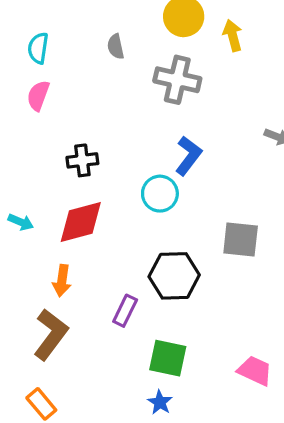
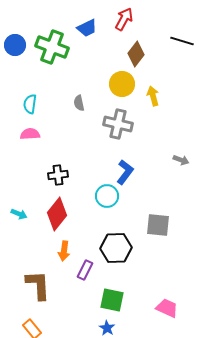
pink semicircle: (38, 96) -> (30, 134), turned 66
red diamond: (81, 222) -> (57, 214), turned -36
orange arrow: (62, 281) -> (64, 251), moved
brown L-shape: (51, 334) -> (38, 285), turned -40

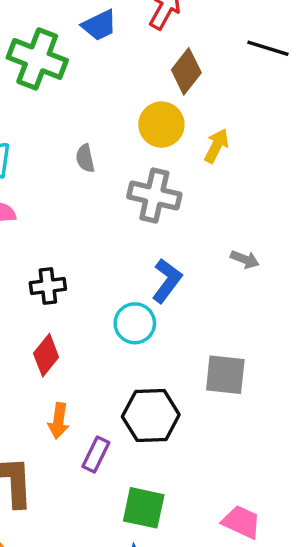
yellow arrow: (153, 96) -> (216, 146), turned 42
gray arrow: (181, 160) -> (245, 259), moved
red diamond: (57, 214) -> (46, 355), size x0.7

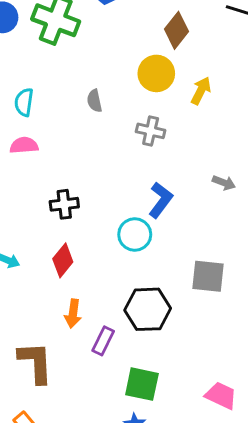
gray cross: (154, 196) -> (151, 131), size x0.7

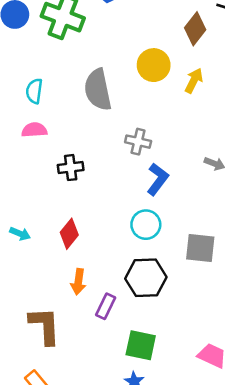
brown diamond: (176, 30) -> (195, 29), moved
gray semicircle: (94, 101) -> (98, 90), size x2.0
gray cross: (151, 131) -> (138, 142), moved
black cross: (64, 204) -> (71, 168), moved
cyan circle: (135, 234) -> (146, 225), moved

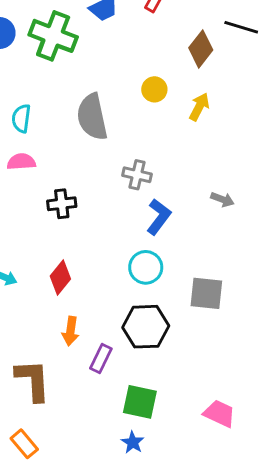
yellow circle: (154, 65) -> (154, 89), size x0.7

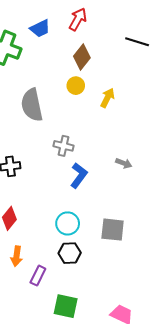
brown diamond: (201, 49) -> (82, 57), moved
cyan circle: (146, 267) -> (68, 223), moved
black hexagon: (146, 327) -> (70, 253), size x0.7

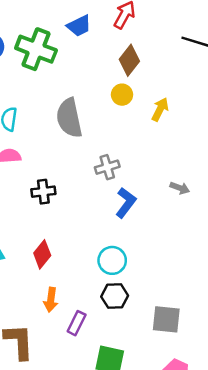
gray cross: (64, 146) -> (107, 167), turned -30
gray square: (113, 230) -> (166, 319), moved

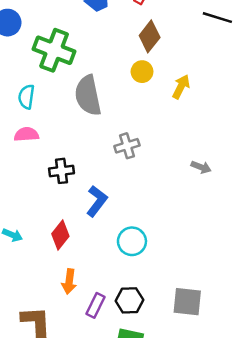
green cross: (36, 49) -> (54, 50), moved
blue L-shape: (126, 203) -> (97, 201), moved
black hexagon: (115, 296) -> (129, 300), moved

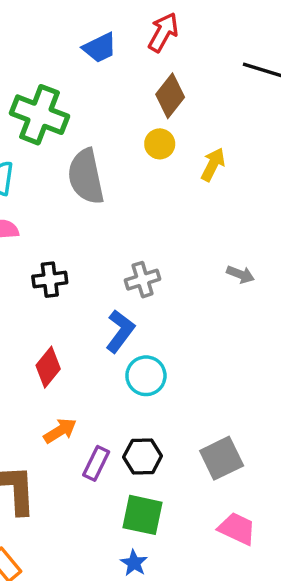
gray cross: (127, 146) -> (143, 280), moved
blue L-shape: (97, 201) -> (120, 331), moved
orange arrow: (69, 282) -> (60, 431), turned -130
gray square: (187, 302) -> (222, 458), turned -32

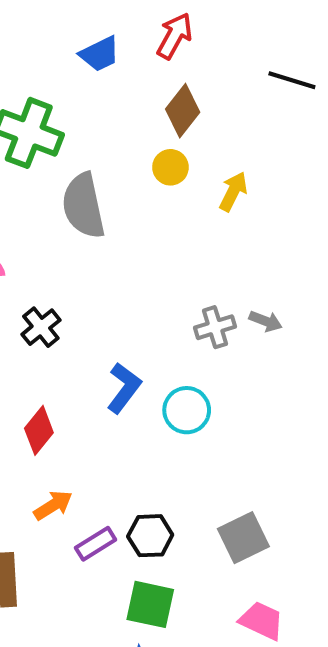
black cross: (50, 280) -> (41, 327), turned -32
gray cross: (143, 280) -> (215, 327), moved
cyan circle: (146, 376) -> (187, 410), moved
purple rectangle: (96, 463) -> (96, 544), turned 32

